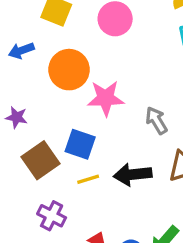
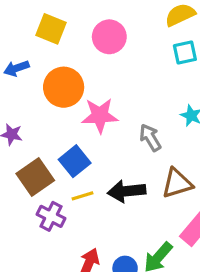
blue square: (80, 144) -> (75, 161), turned 32
purple cross: (52, 216) -> (51, 216), moved

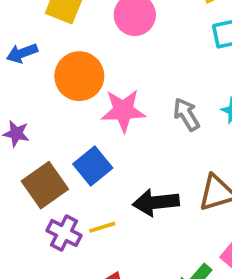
gray arrow: (150, 138) -> (186, 114), moved
yellow line: (83, 196) -> (102, 227), moved

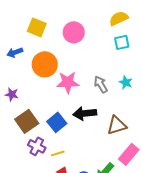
blue square: (93, 166) -> (57, 122), moved
black arrow: (156, 202) -> (85, 113), moved
yellow line: (102, 227) -> (58, 153), moved

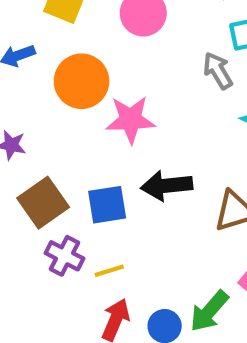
gray arrow: (101, 84) -> (218, 71), moved
blue square: (57, 122) -> (107, 205), turned 30

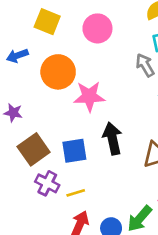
black arrow: (167, 186) -> (112, 138), turned 84

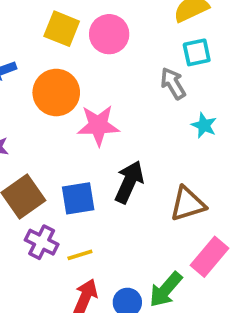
yellow square: (47, 22) -> (62, 29), moved
black arrow: (112, 138) -> (129, 182), turned 36

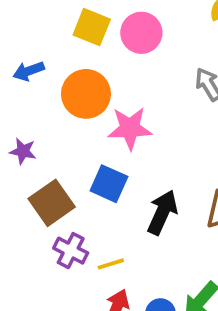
black arrow: (129, 182) -> (162, 212), moved
blue square: (78, 198) -> (109, 184), moved, turned 33

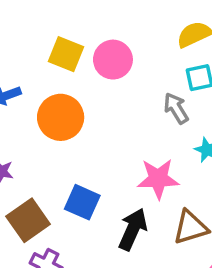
pink star: (130, 128) -> (158, 179), moved

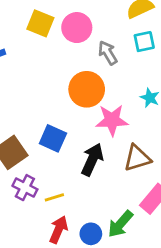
gray arrow: (176, 108) -> (108, 53), moved
orange circle: (61, 117) -> (87, 89), moved

